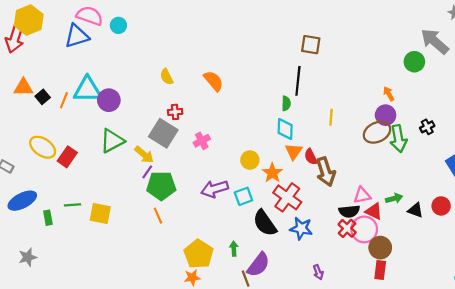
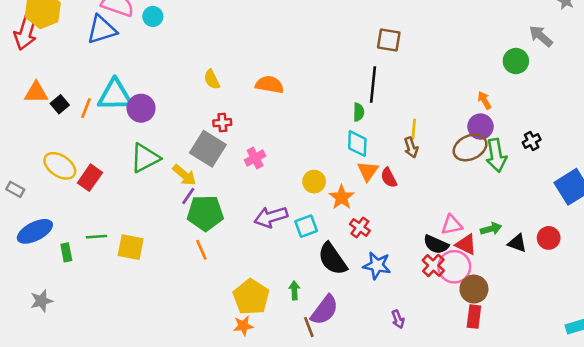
gray arrow: (435, 41) -> (541, 36), size x0.7
orange semicircle: (214, 81) -> (269, 85), turned -40
brown arrow: (326, 172) -> (411, 148), moved, size x0.6
red cross: (287, 197) -> (360, 227), size x0.6
black semicircle: (349, 211) -> (436, 244), turned 30

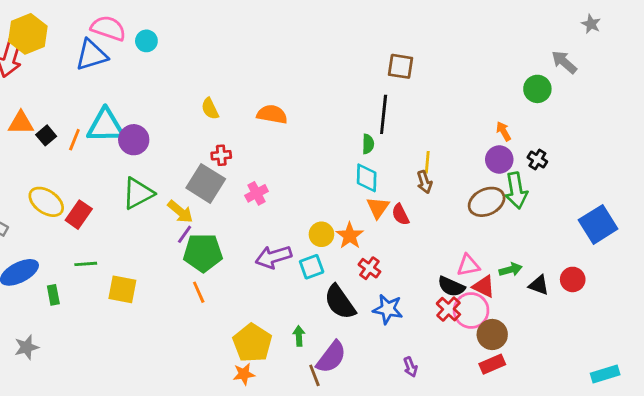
black cross: (532, 141) -> (537, 159), moved, turned -30
brown ellipse: (470, 148) -> (487, 202), moved
yellow circle: (314, 182) -> (321, 234), moved
green line: (96, 237) -> (86, 264), moved
red rectangle: (474, 317) -> (492, 364), turned 60

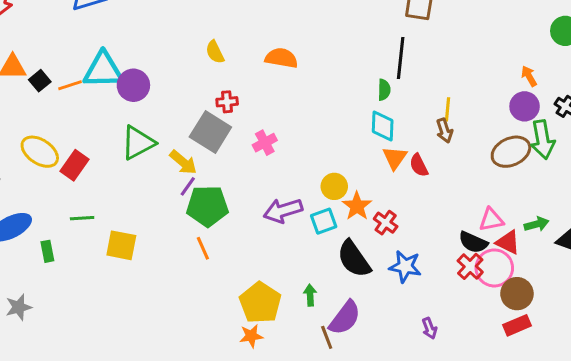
orange line: (74, 140) -> (70, 85), turned 50
orange star: (350, 236) -> (357, 206), moved

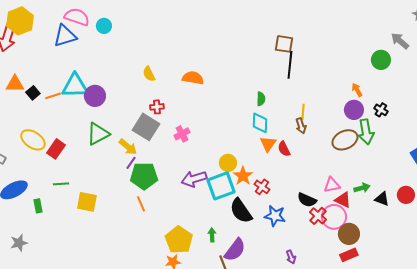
black line: (401, 58) -> (290, 65), moved
cyan square: (324, 221) -> (221, 186), size x1.6
black semicircle: (473, 242) -> (307, 200), moved

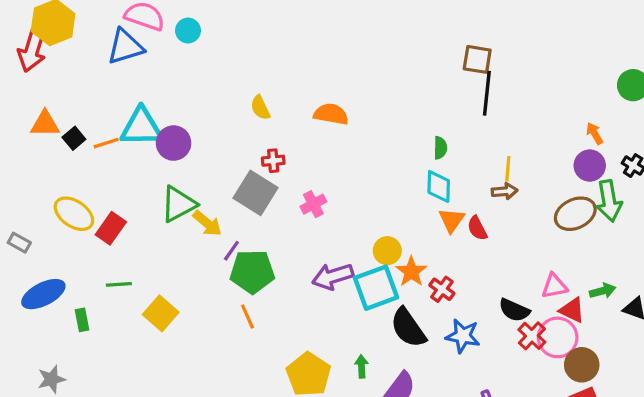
brown arrow: (301, 126) -> (505, 191), turned -77
yellow arrow: (128, 147) -> (207, 223), moved
yellow square: (87, 202) -> (161, 313), turned 30

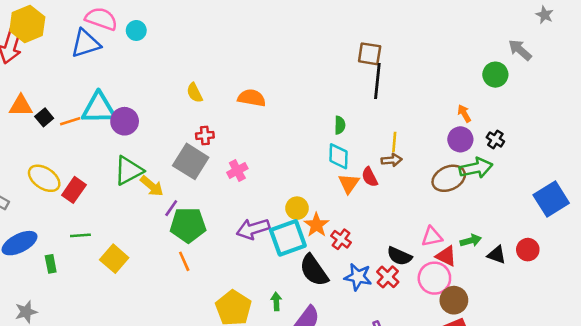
green arrow: (609, 201) -> (476, 168), turned -92
red semicircle: (477, 228) -> (370, 177), moved
red cross: (532, 336) -> (388, 277), moved

